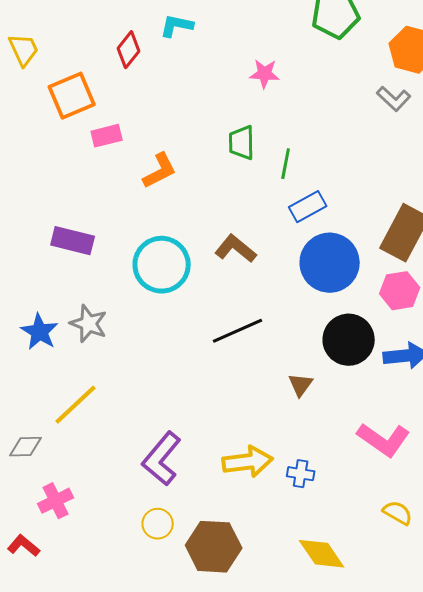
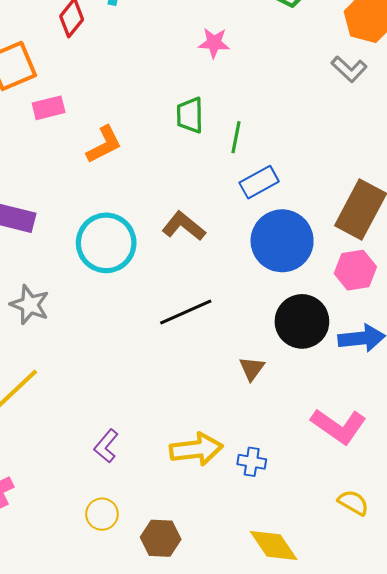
purple L-shape: (162, 459) -> (106, 446), size x0.6
brown hexagon: (214, 547) -> (161, 538), size x0.7

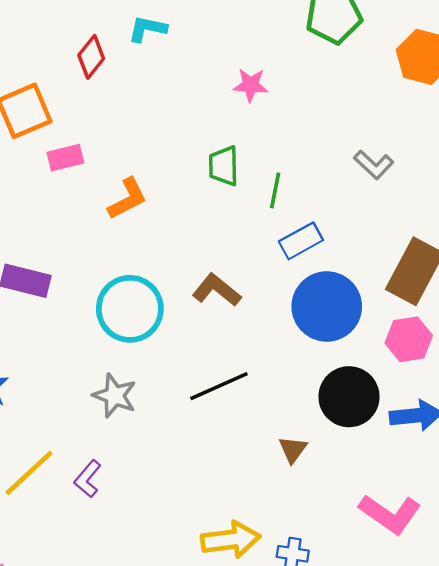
gray L-shape: (349, 69) -> (374, 165), moved
gray star: (30, 305) -> (115, 396), moved
purple L-shape: (106, 446) -> (88, 479), moved

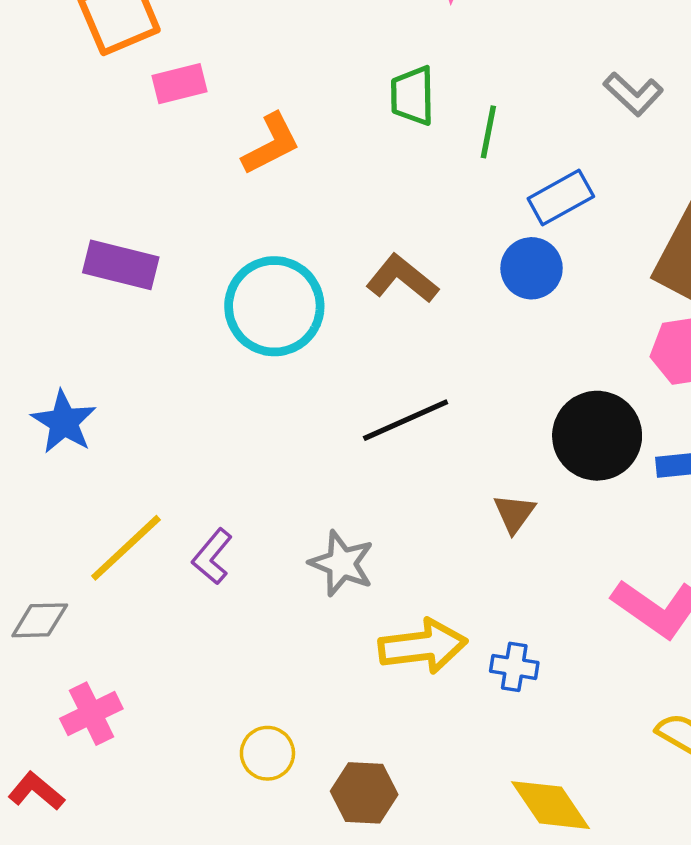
blue rectangle: (301, 241) -> (561, 198), moved
blue circle: (327, 306) -> (532, 268), moved, size x0.6
gray star: (115, 396) -> (342, 563), moved

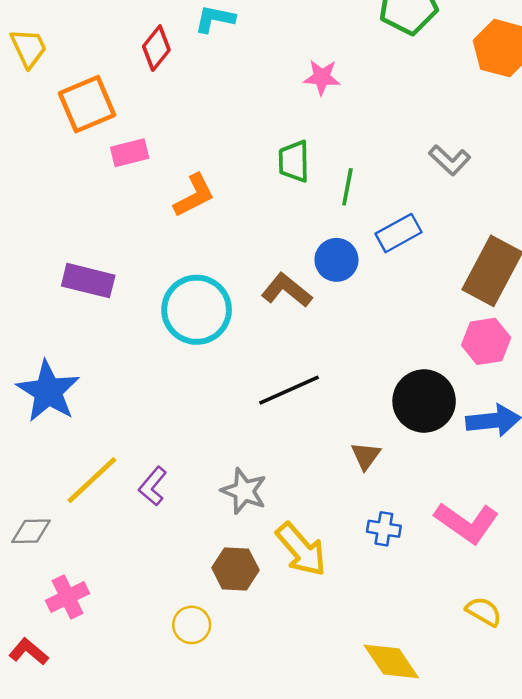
blue circle: (532, 268) -> (336, 260), moved
blue star: (64, 422) -> (48, 391), size x1.4
yellow arrow: (423, 646) -> (301, 549), turned 56
blue cross: (514, 667) -> (384, 529), moved
brown hexagon: (364, 793) -> (235, 569), moved

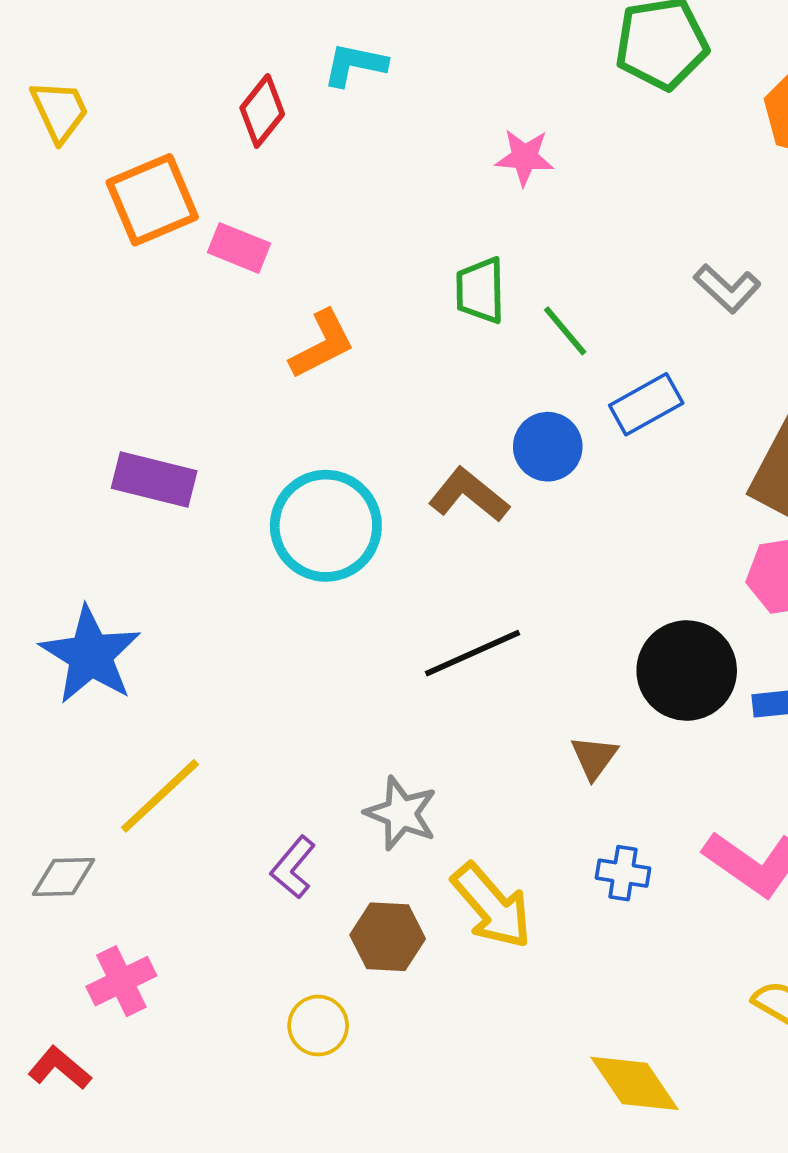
pink rectangle: (130, 153) -> (239, 248), moved, turned 36
green line: (347, 187) -> (565, 331), turned -51
purple L-shape: (153, 486) -> (293, 867), moved

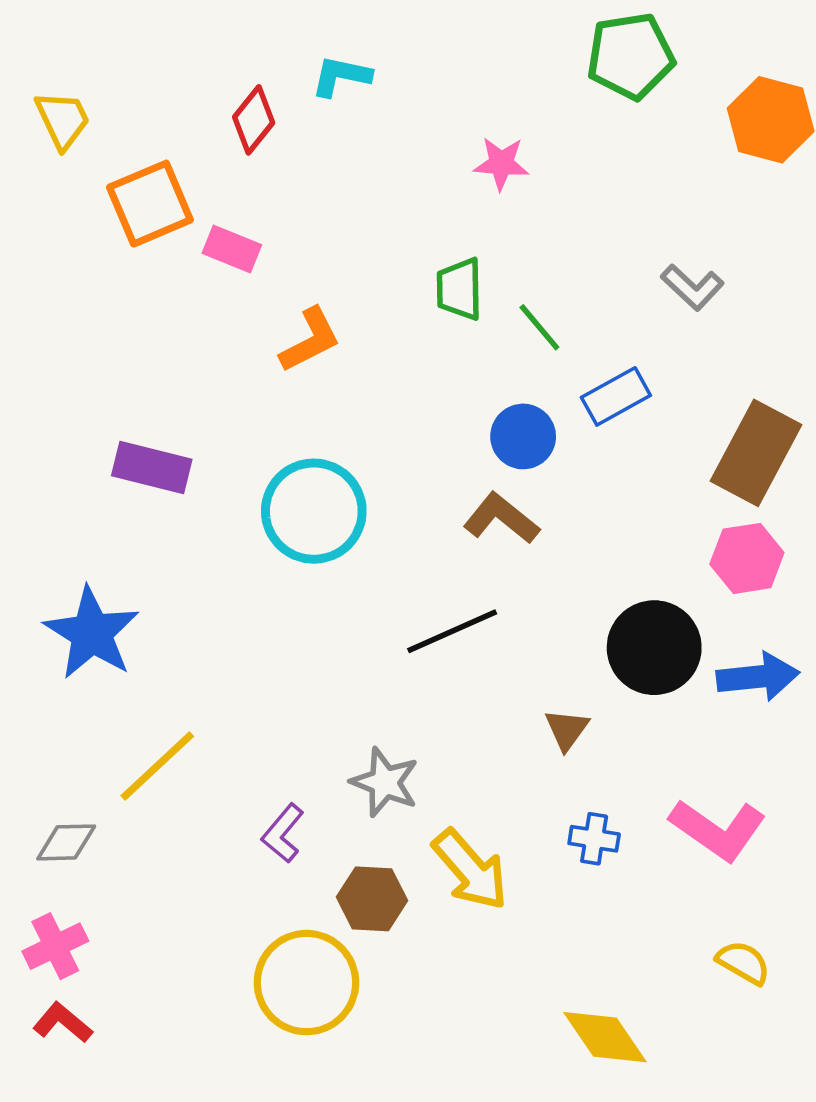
brown L-shape: (469, 495) -> (501, 518), moved
pink cross: (121, 981) -> (55, 946), moved
yellow circle: (318, 1026) -> (306, 983), size x1.8

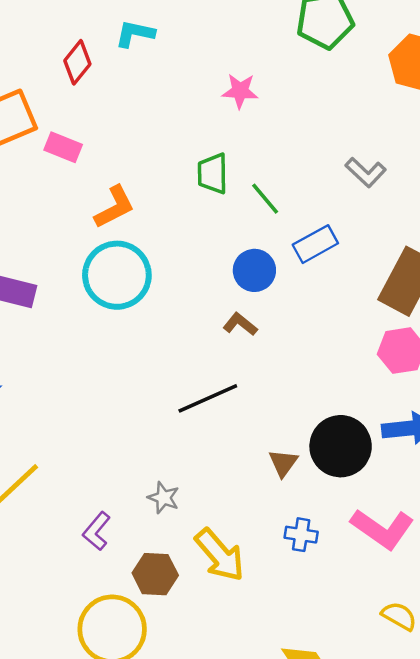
cyan circle: (314, 511) -> (117, 275), moved
brown L-shape: (501, 518) -> (240, 324), size x0.7
black circle: (654, 648) -> (341, 446), moved
gray star: (385, 782) -> (164, 498), size x0.7

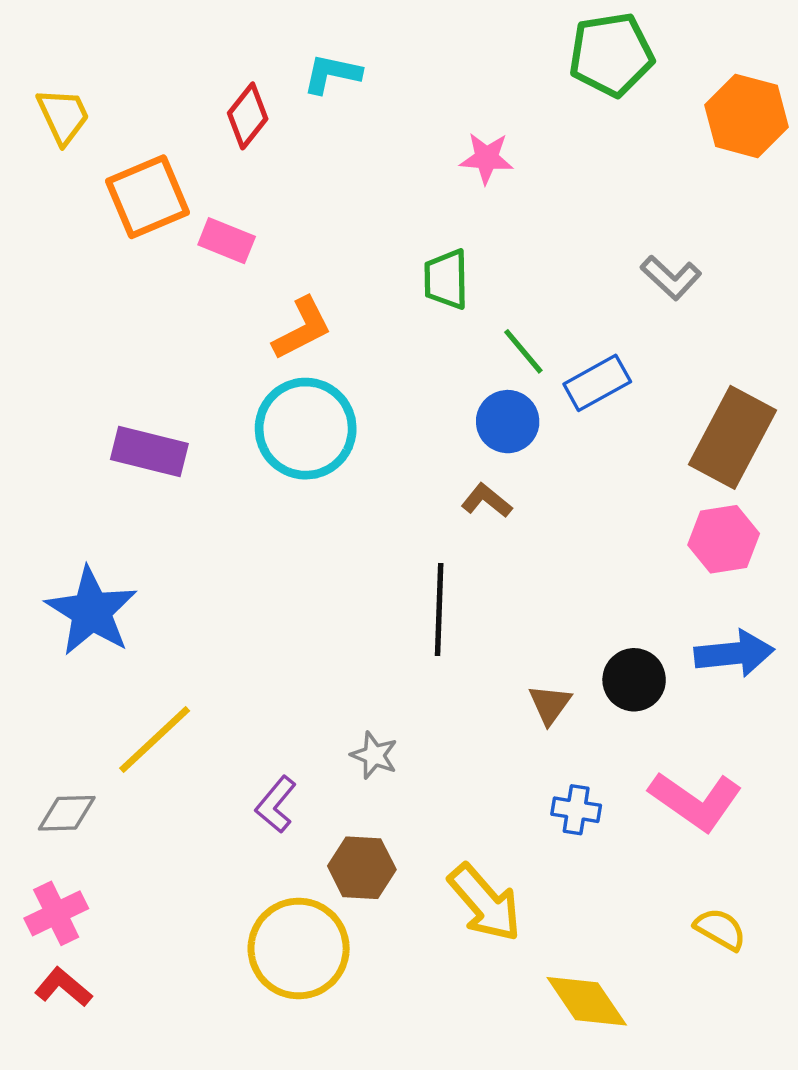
green line: (265, 199) -> (523, 351), moved
black line: (208, 398) -> (439, 610), turned -64
black circle: (341, 446) -> (634, 680), size x0.7
yellow arrow: (220, 555) -> (485, 903), moved

